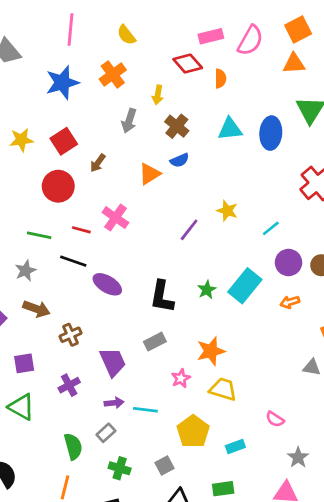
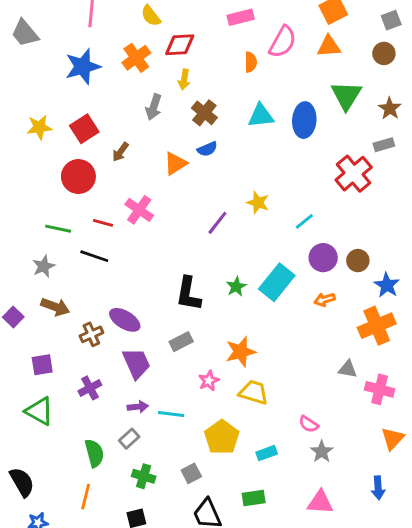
pink semicircle: (250, 40) -> (283, 42), moved
red diamond: (188, 64) -> (180, 45), moved, turned -52
purple ellipse: (107, 284) -> (125, 320), moved
gray star: (298, 457) -> (322, 452), moved

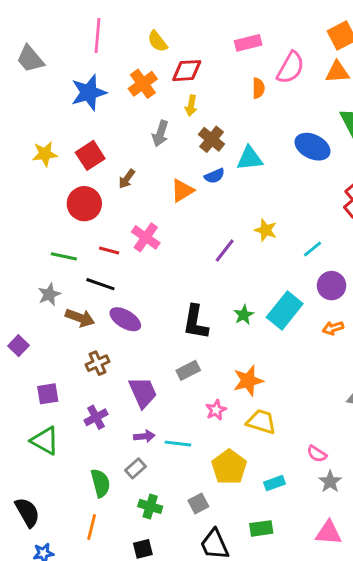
cyan triangle: (261, 116) -> (250, 158), moved
blue ellipse: (304, 120) -> (312, 147), turned -68
brown arrow: (55, 307) -> (80, 318), moved
purple ellipse: (125, 320) -> (125, 319), moved

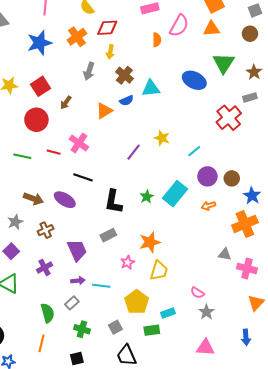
black line: (100, 284) -> (83, 177), moved
gray star: (49, 294) -> (15, 222), moved
purple square: (48, 394) -> (11, 251), turned -35
yellow trapezoid: (261, 422) -> (159, 271), turned 90
green rectangle: (261, 528) -> (152, 330), moved

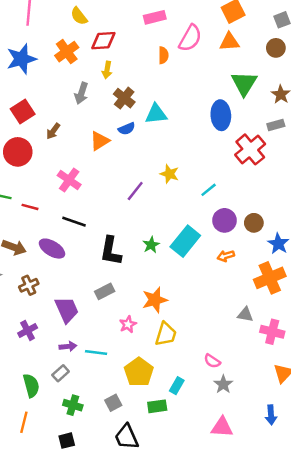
blue ellipse: (194, 80) -> (221, 115), moved, turned 60
red line: (54, 152) -> (30, 207), moved
cyan rectangle: (168, 313) -> (177, 386), turned -40

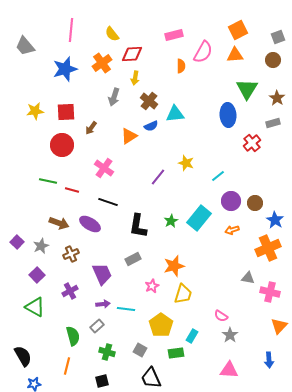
red square: (23, 112) -> (66, 112), turned 30
red cross: (250, 149) -> (252, 143), size x0.7
gray square: (113, 403) -> (140, 350), turned -32

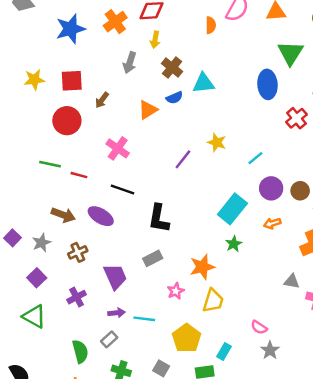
green star: (171, 221) -> (234, 244), moved

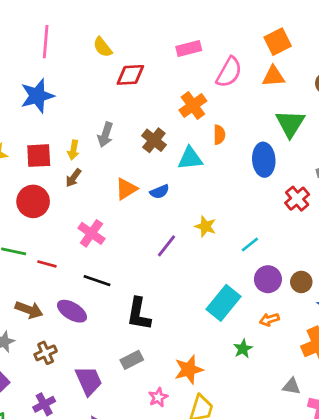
orange cross: (115, 22) -> (193, 106), moved
orange semicircle: (211, 25) -> (219, 135), moved
yellow arrow: (155, 40) -> (73, 150), moved
blue semicircle: (174, 98) -> (160, 192), moved
green star: (234, 244) -> (243, 349), moved

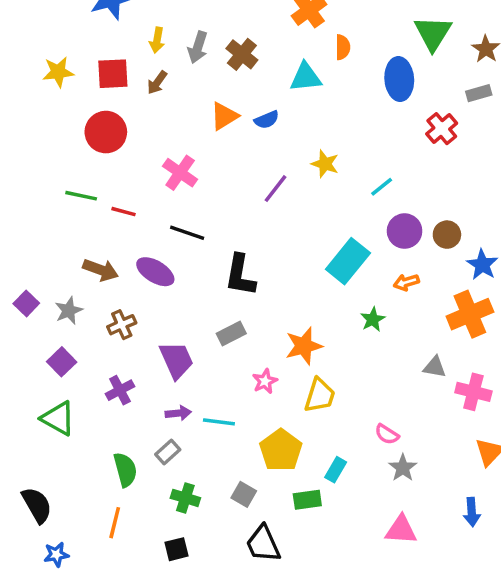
brown cross: (154, 140) -> (242, 54), moved
yellow arrow: (73, 150) -> (157, 40), moved
brown arrow: (73, 178) -> (157, 83), moved

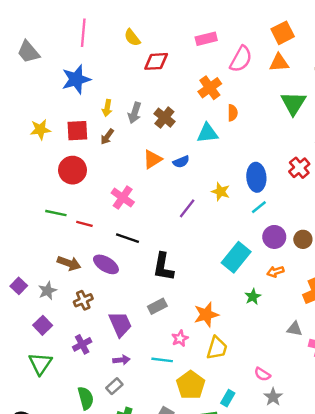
blue ellipse: (399, 79) -> (256, 177), moved
green triangle: (58, 418) -> (40, 364), turned 35
cyan line: (219, 422) -> (162, 360), moved

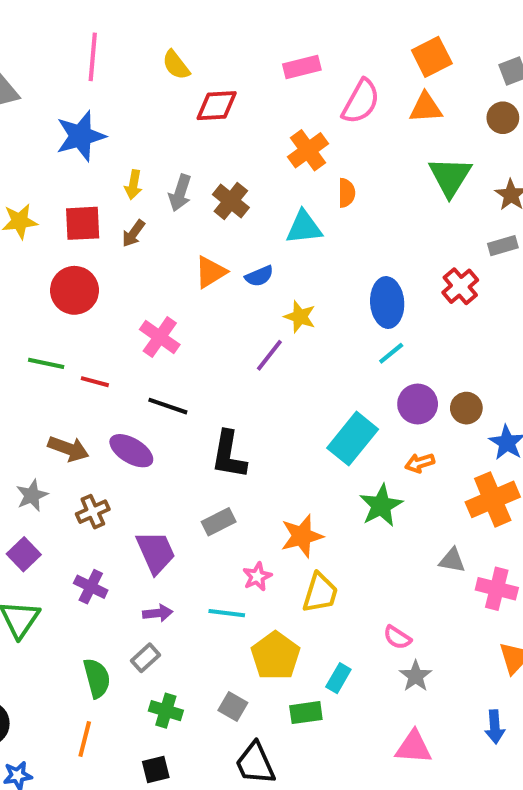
yellow star: (221, 192) -> (300, 317), moved
green star: (253, 297) -> (381, 506), size x1.5
purple cross: (82, 344) -> (91, 587), turned -36

